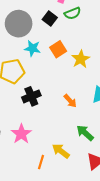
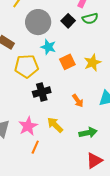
orange square: (58, 49) -> (67, 62), moved
green arrow: (85, 133) -> (88, 133), turned 120
yellow arrow: (61, 151) -> (55, 125), moved
orange line: (41, 162) -> (35, 147), moved

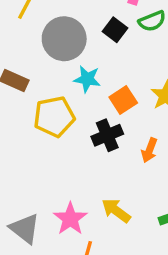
black cross: (42, 92) -> (107, 135), moved
orange arrow: (78, 101) -> (149, 150), moved, turned 64

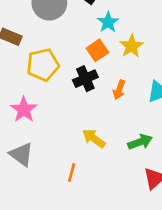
cyan star: (87, 79) -> (108, 22), moved, turned 30
pink star: (70, 219) -> (24, 110), moved

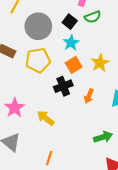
cyan star: (108, 22) -> (71, 43), moved
yellow pentagon: (43, 65) -> (38, 60), moved
yellow arrow: (94, 138) -> (46, 118), moved

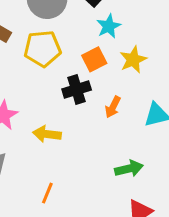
cyan star: (71, 43) -> (109, 26), moved
yellow arrow: (46, 118) -> (47, 134), turned -36

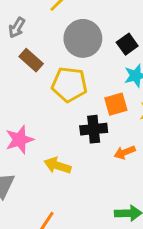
orange arrow: (113, 107) -> (125, 152), turned 30

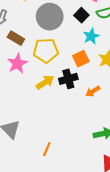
pink star: (20, 140) -> (17, 64), moved
yellow arrow: (58, 165) -> (45, 82), moved, turned 138

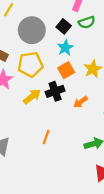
cyan star: (91, 36) -> (65, 48), moved
orange line: (47, 149) -> (46, 137), moved

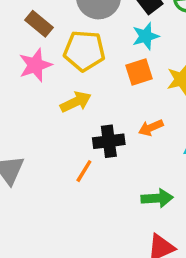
black cross: (55, 91) -> (109, 141), moved

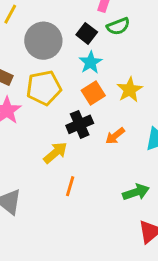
yellow arrow: (76, 102) -> (55, 153), moved
black cross: (109, 141) -> (80, 124), moved

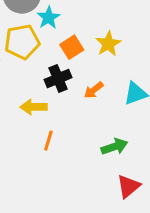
cyan star: (91, 62) -> (49, 18), moved
yellow arrow: (55, 153) -> (34, 107), turned -140

